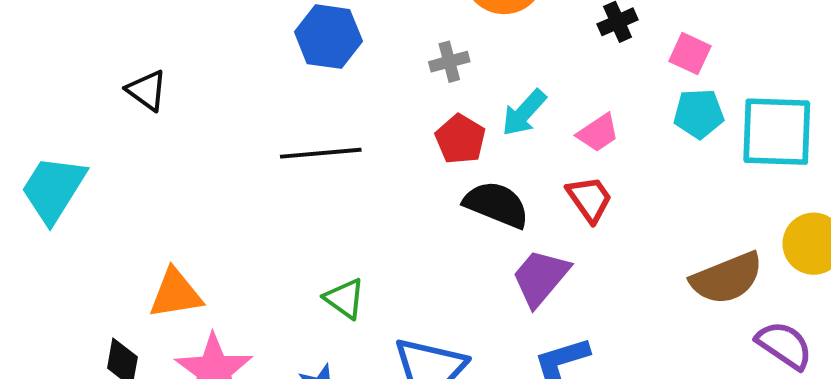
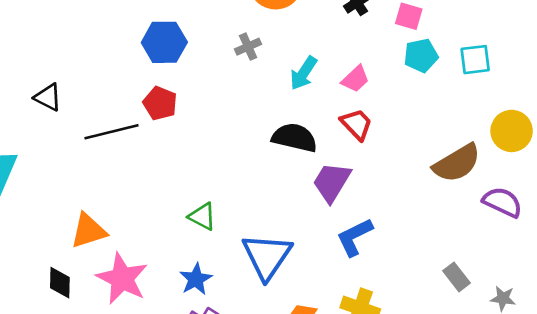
cyan square: (777, 132) -> (475, 60), size x0.6
red pentagon: (460, 139) -> (160, 103), moved
black line: (321, 153) -> (111, 132), moved

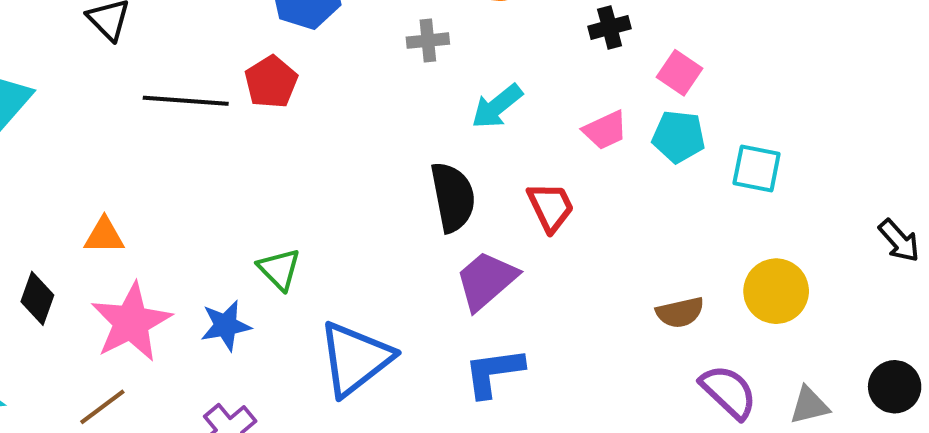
pink trapezoid: (355, 79) -> (605, 130), moved
black semicircle: (295, 138) -> (453, 197), turned 48
brown semicircle: (457, 163) -> (680, 312), size x0.6
orange triangle: (88, 231) -> (104, 236), size x0.7
blue star: (196, 279) -> (226, 325), moved

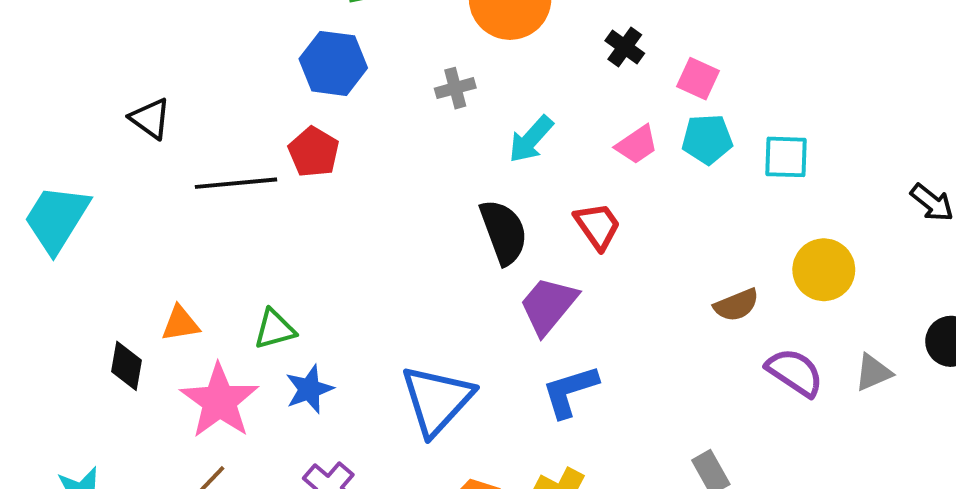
black cross: (610, 27) -> (625, 47), turned -30
green triangle: (279, 269) -> (275, 329), moved, turned -51
black diamond: (37, 298) -> (127, 366), moved

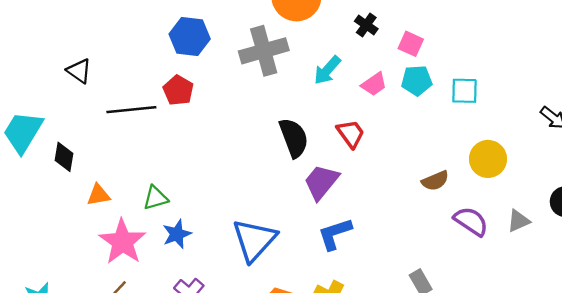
gray cross: (455, 88) -> (264, 51), size x2.0
cyan arrow: (531, 139) -> (327, 70), moved
black diamond: (127, 366) -> (64, 157), moved

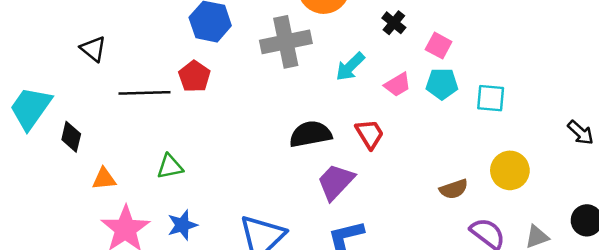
black semicircle: (294, 138) -> (310, 134), turned -84
green triangle: (156, 198) -> (170, 167), moved

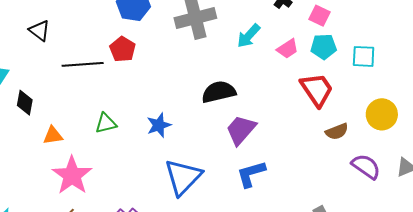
red trapezoid: (370, 134) -> (317, 90), moved, size x1.4
blue star: (182, 225) -> (159, 125), moved

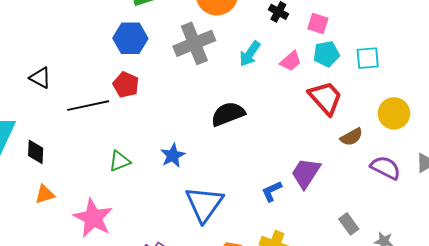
purple trapezoid: (241, 130) -> (306, 173), moved
orange triangle: (53, 136) -> (45, 194), moved
blue L-shape: (251, 174) -> (272, 191), size x0.7

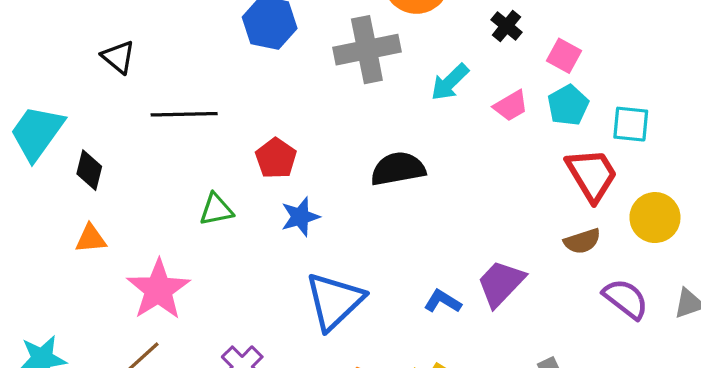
cyan pentagon: (326, 54) -> (568, 105), turned -30
red pentagon: (126, 85) -> (276, 158), moved
red trapezoid: (325, 98) -> (592, 175), moved
blue L-shape: (272, 191) -> (443, 301), turned 45

